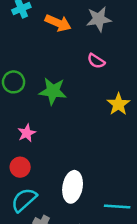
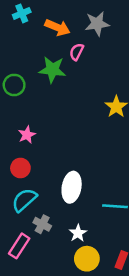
pink semicircle: (96, 61) -> (77, 52), moved, turned 84
green star: (53, 91) -> (52, 70), moved

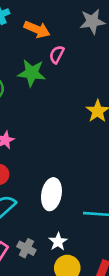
gray star: (97, 24) -> (92, 21), moved
gray cross: (42, 224) -> (26, 248), moved

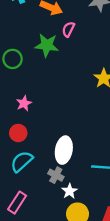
gray cross: (26, 248) -> (56, 175), moved

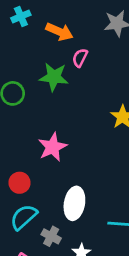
pink star: (24, 103) -> (52, 147), moved, size x1.5
gray cross: (56, 175) -> (51, 236), moved

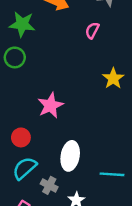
pink semicircle: (80, 58) -> (92, 30), moved
green star: (54, 77) -> (22, 24), moved

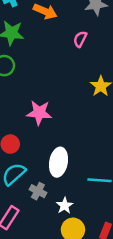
pink star: (50, 105) -> (39, 113), turned 30

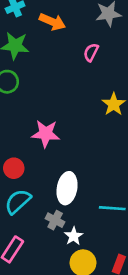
gray cross: (38, 191) -> (55, 220), moved

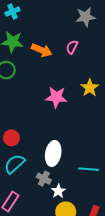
orange arrow: (52, 22) -> (42, 50), moved
pink star: (46, 134) -> (56, 97), moved

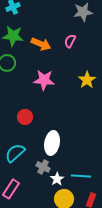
pink star: (56, 97) -> (44, 80), moved
red circle: (11, 138) -> (25, 117), moved
cyan line: (89, 169) -> (81, 176), moved

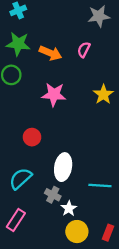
cyan line: (81, 176) -> (100, 185), moved

